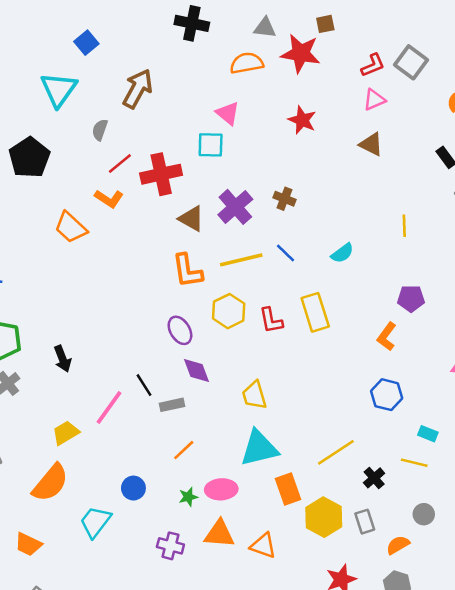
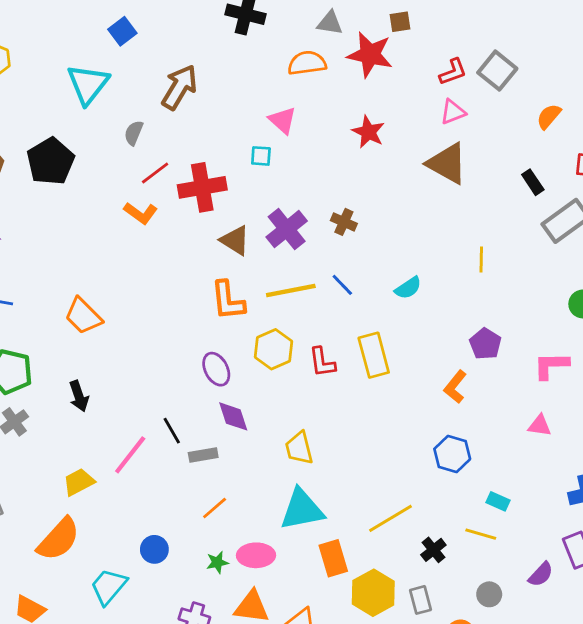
brown triangle: (371, 144) -> (447, 163), size x1.5
cyan square: (211, 145) -> (261, 156), size x0.7
orange trapezoid: (71, 227) -> (83, 316), moved
purple pentagon: (411, 298) -> (485, 344), turned 30

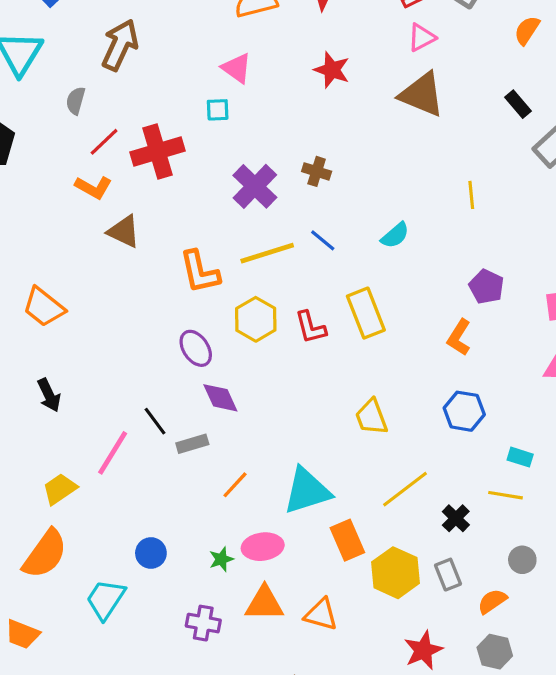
brown triangle: (235, 240) -> (124, 231), moved
yellow trapezoid: (299, 448) -> (371, 417), moved
orange line: (215, 508) -> (235, 485), moved

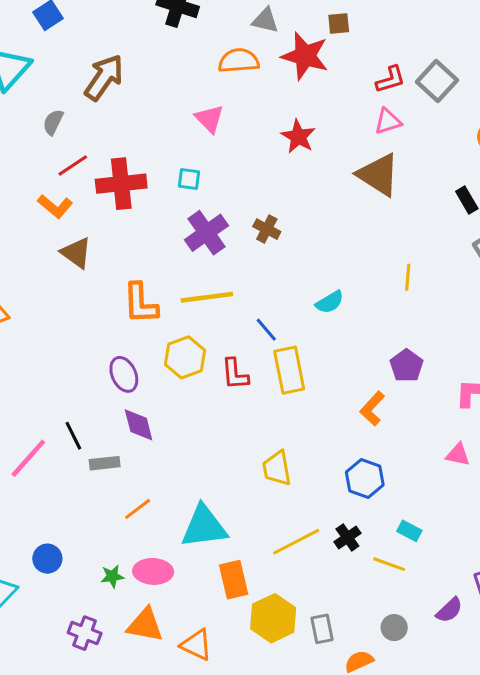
cyan square: (218, 110) -> (189, 179), moved
blue line: (323, 240) -> (266, 330), moved
black cross: (456, 518) -> (347, 537), moved

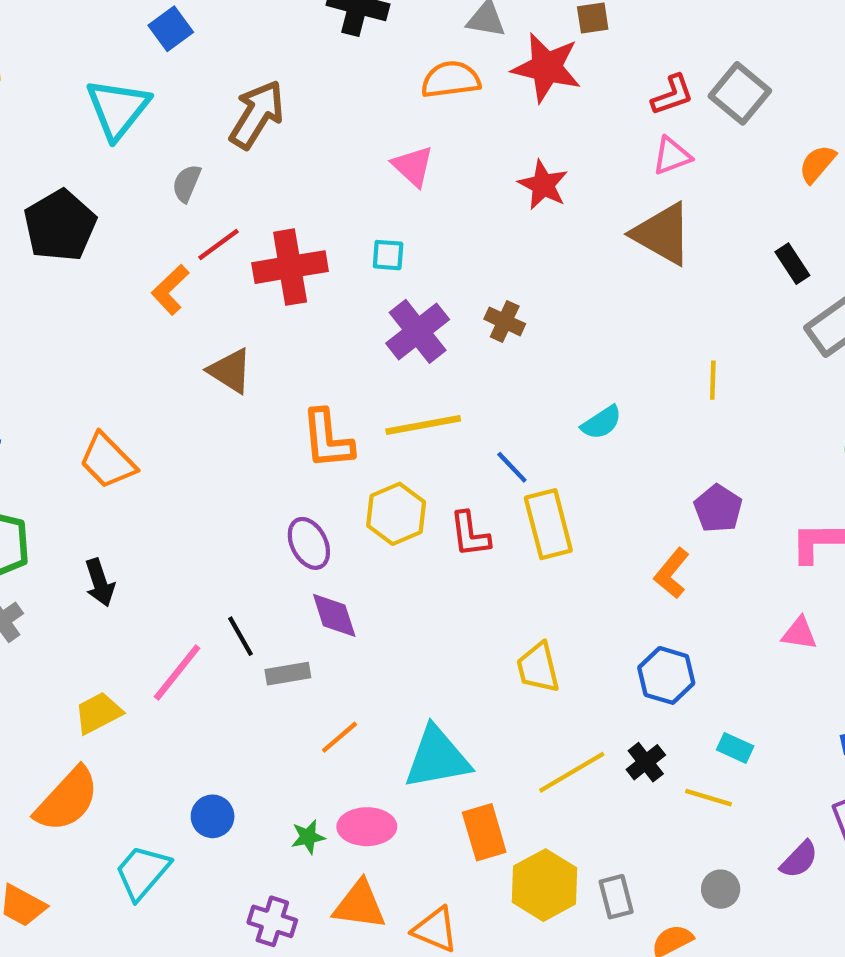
orange L-shape: (55, 206) -> (170, 290), moved, turned 100

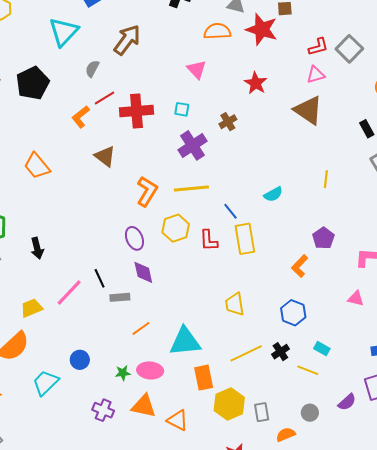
brown cross: (505, 321) -> (228, 122), moved, turned 30
orange L-shape: (327, 439) -> (147, 191), turned -148
orange trapezoid: (108, 461) -> (37, 166), moved

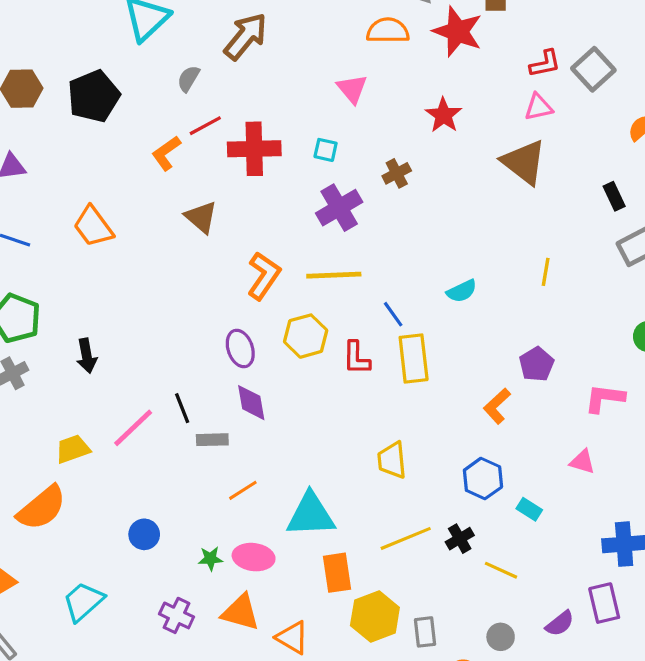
cyan rectangle: (322, 349) -> (529, 509), moved
cyan trapezoid: (45, 383) -> (83, 602), moved

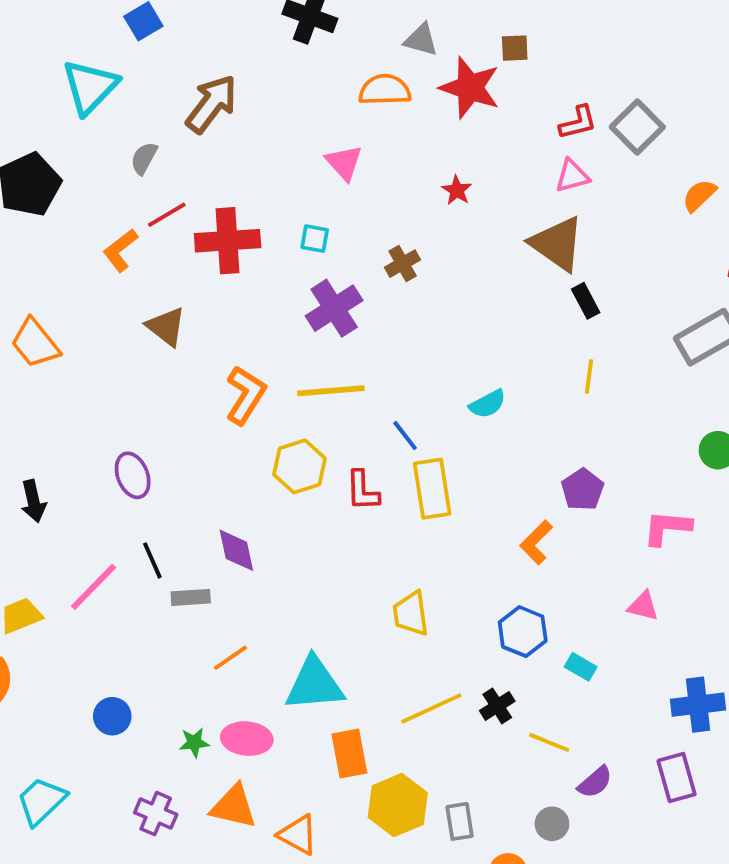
red star: (444, 115) -> (457, 190), size x0.7
black rectangle: (614, 196) -> (586, 301), moved
purple ellipse: (240, 349) -> (133, 475), moved
purple semicircle: (560, 623) -> (595, 782), moved

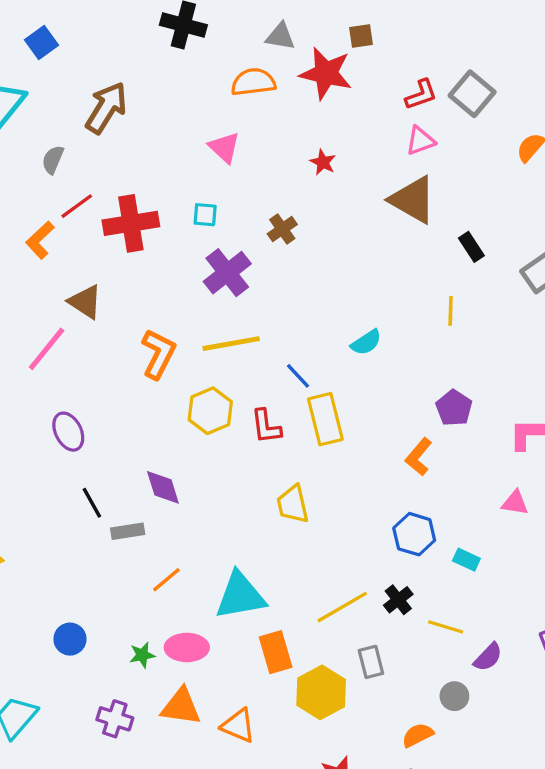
black rectangle: (586, 301) -> (471, 247), moved
pink line: (94, 587) -> (47, 349), moved
yellow trapezoid: (411, 614) -> (293, 504), moved
gray rectangle: (460, 821) -> (371, 662), moved

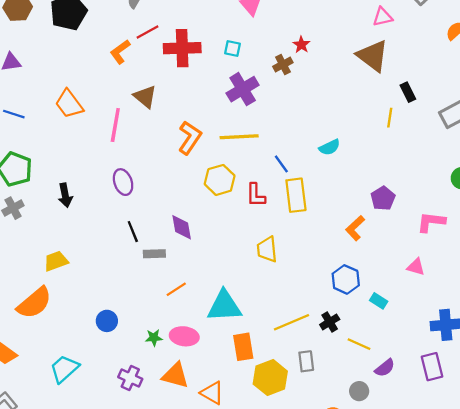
red star: (323, 162) -> (301, 45), moved
yellow line: (451, 311) -> (390, 118), moved
pink line: (47, 349) -> (115, 125), turned -36

